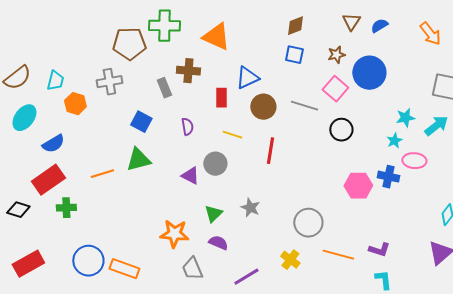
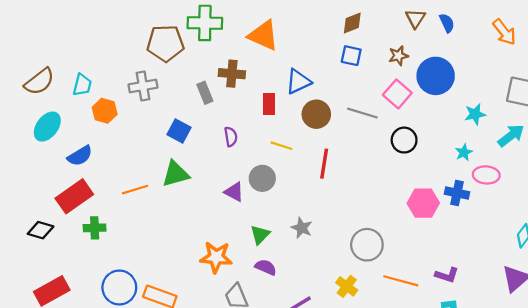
blue semicircle: (379, 26) -> (447, 23), turned 96
cyan star: (405, 118) -> (475, 114), moved

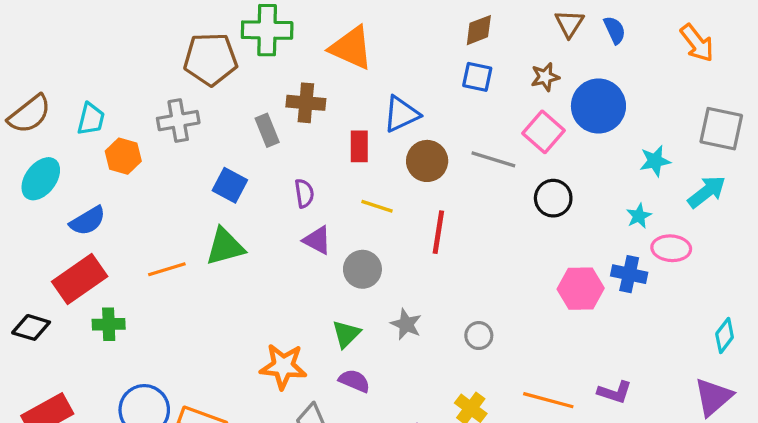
gray circle: (262, 178) -> (362, 269), moved
purple triangle: (234, 192) -> (317, 240), moved
gray circle: (367, 245) -> (479, 336), moved, size x0.6

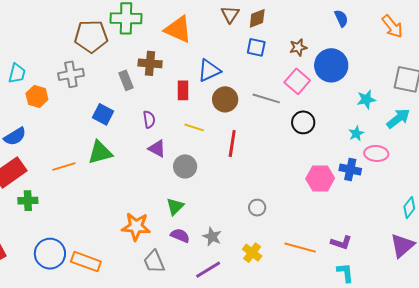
brown triangle: (569, 24) -> (230, 14), moved
gray star: (406, 324) -> (212, 237), moved

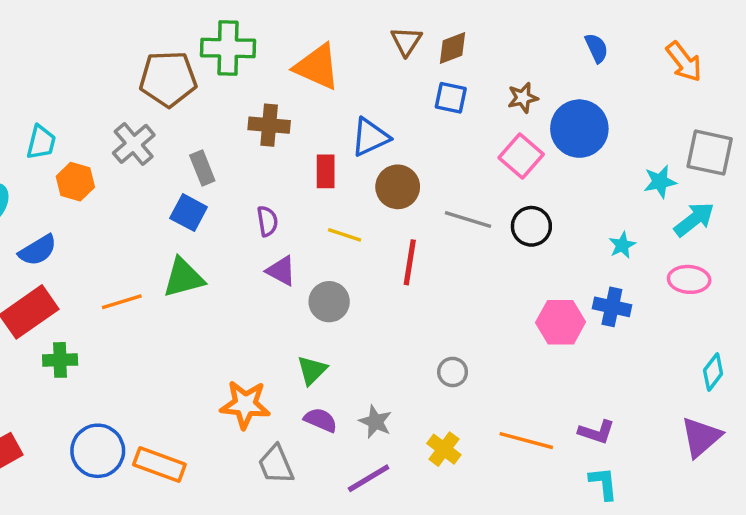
gray cross: (71, 74) -> (134, 144), turned -30
gray rectangle: (126, 80) -> (202, 168), moved
gray line: (266, 98) -> (468, 219), moved
cyan star: (366, 99) -> (660, 182), moved
pink ellipse: (376, 153) -> (689, 279), moved

